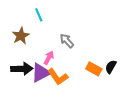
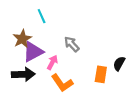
black semicircle: (111, 67) -> (119, 64), moved
orange rectangle: (94, 69) -> (101, 74), turned 70
purple triangle: (41, 73) -> (33, 52), moved

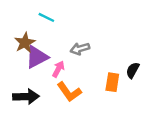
cyan line: (42, 16) -> (46, 17), turned -40
gray arrow: (72, 44) -> (80, 49), turned -63
black arrow: (23, 74) -> (26, 97), moved

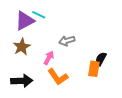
brown star: (25, 43) -> (22, 47), moved
purple triangle: (37, 57) -> (25, 21), moved
black semicircle: (133, 70) -> (101, 59), moved

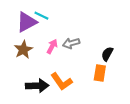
pink arrow: (49, 58) -> (52, 46), moved
black semicircle: (101, 59) -> (107, 54), moved
black arrow: (22, 81) -> (37, 86), moved

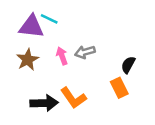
purple triangle: (27, 22) -> (31, 27), turned 35
pink arrow: (52, 46) -> (62, 56), turned -48
orange rectangle: (100, 73) -> (119, 88), turned -35

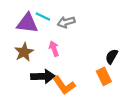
gray arrow: (85, 52) -> (66, 22), moved
black arrow: (44, 103) -> (43, 76), moved

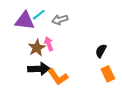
cyan line: (43, 17) -> (39, 15), turned -64
brown star: (24, 52) -> (37, 48), moved
orange rectangle: (104, 76) -> (108, 74), moved

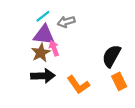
purple triangle: (25, 21) -> (44, 35), moved
black semicircle: (101, 51) -> (111, 56), size x1.5
orange L-shape: (58, 77) -> (78, 85), moved

